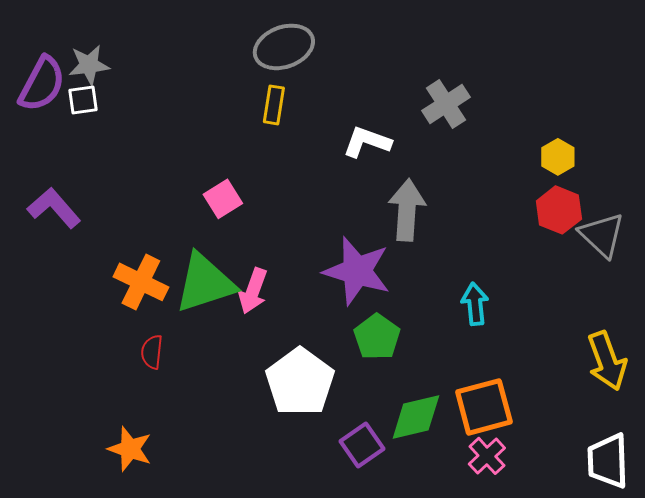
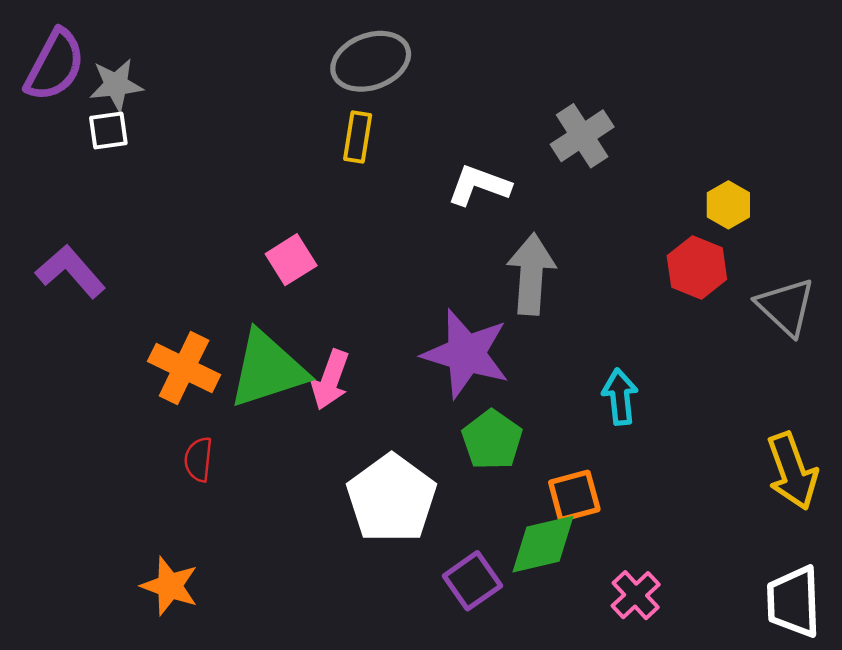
purple semicircle: (42, 84) -> (55, 65), moved
red hexagon: (559, 210) -> (697, 268), moved
orange square: (484, 407) -> (574, 496), moved, size x0.7

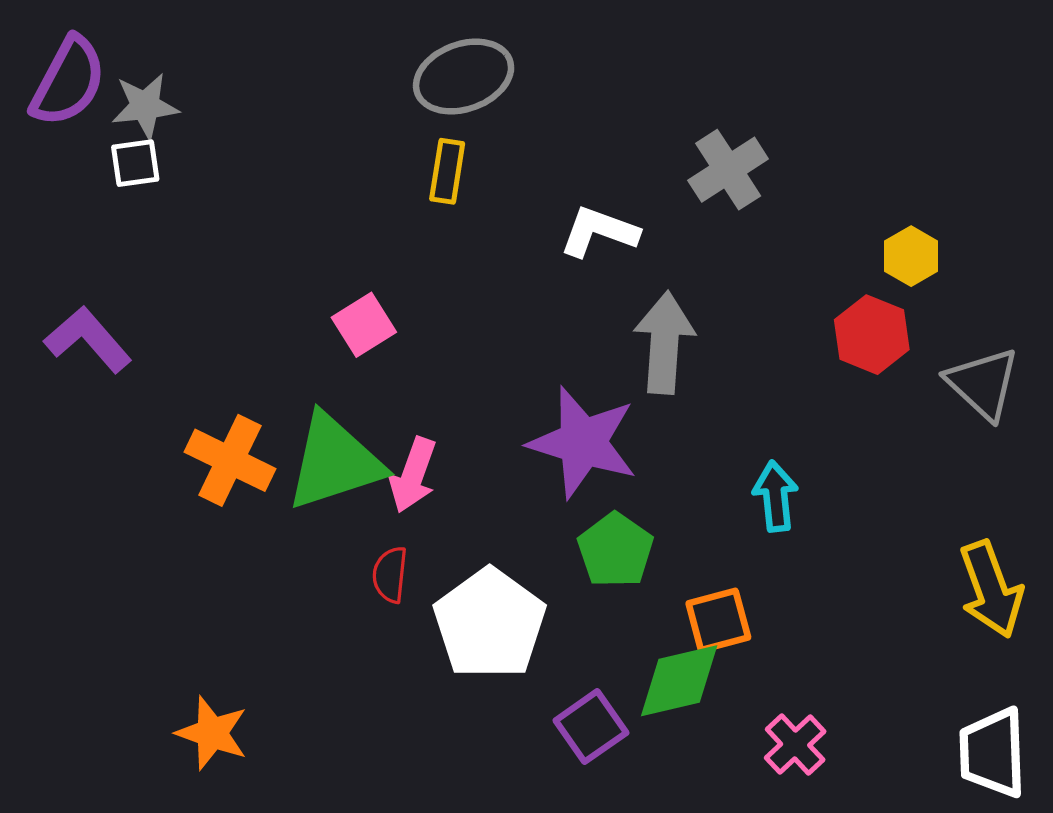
red semicircle: (198, 459) -> (390, 575), moved

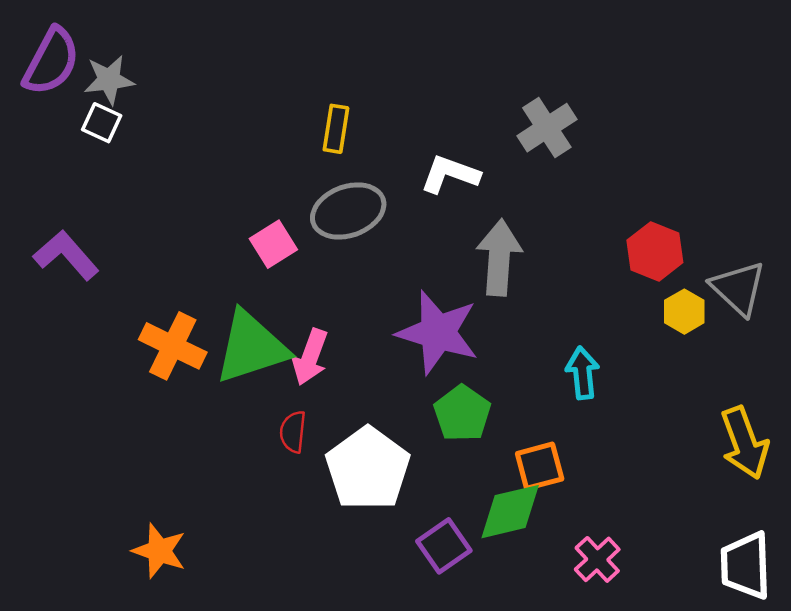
gray ellipse: (464, 77) -> (348, 211), moved
white square: (135, 163) -> (102, 123), turned 33
yellow hexagon: (911, 256) -> (684, 312), moved

